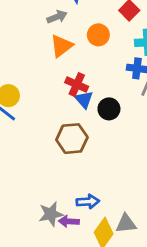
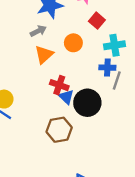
black circle: (109, 109) -> (87, 103), size x1.5

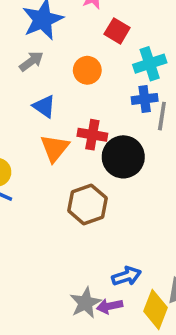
orange triangle: (44, 55) -> (55, 148), moved
red cross: (59, 85) -> (92, 135), moved
blue triangle: (66, 97) -> (44, 106), moved

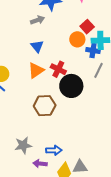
red square: (117, 31) -> (87, 27), moved
orange circle: (87, 70) -> (77, 39), moved
blue cross: (145, 99) -> (93, 50), moved
gray star: (85, 303) -> (23, 145), moved

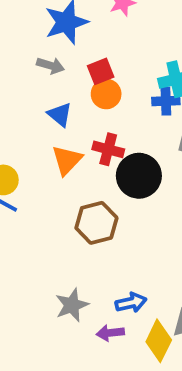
gray arrow: (37, 20) -> (50, 66), turned 48
red square: (87, 27) -> (101, 71), moved, turned 32
orange circle: (77, 39) -> (106, 94), moved

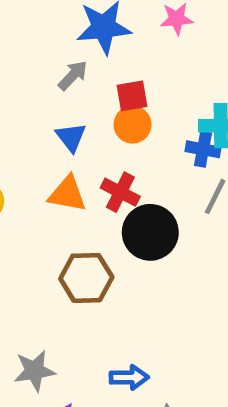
gray arrow: (50, 66) -> (73, 75), turned -76
orange triangle: (67, 160) -> (67, 194), turned 44
blue arrow: (131, 303) -> (129, 377), moved

